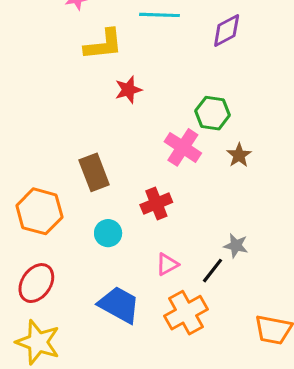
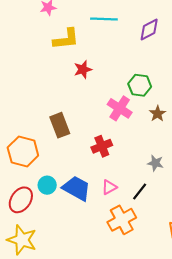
cyan circle: (108, 233) -> (47, 185), moved
gray star: (236, 246) -> (155, 163), moved
blue trapezoid: (119, 305) -> (77, 188), moved

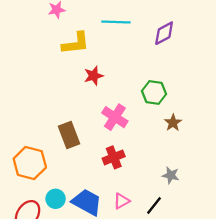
pink cross: (120, 108) -> (115, 117), moved

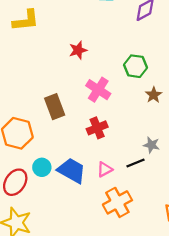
yellow L-shape: (76, 43) -> (26, 20), moved
black line: (154, 205) -> (136, 163), moved, turned 30

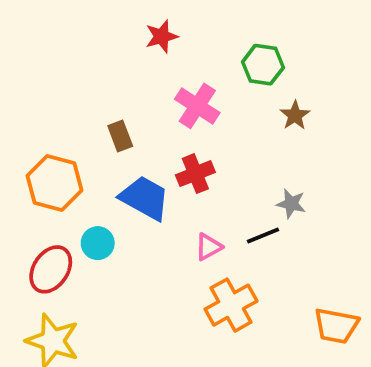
brown rectangle: (55, 107) -> (120, 136), size x0.7
blue trapezoid: (72, 170) -> (145, 198), moved

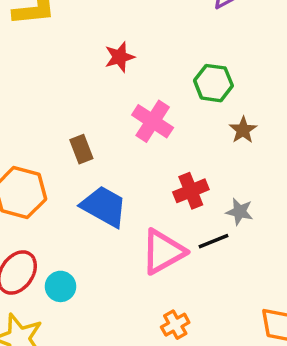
red cross: (195, 174) -> (191, 191), moved
cyan circle: (98, 243) -> (60, 286), moved
pink triangle: (209, 247) -> (163, 252), size x1.8
orange cross: (231, 305) -> (175, 325), moved, size x0.6

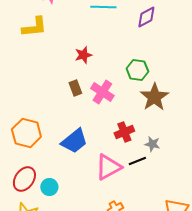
brown star: (243, 130) -> (154, 97), size x1.8
brown rectangle: (81, 149) -> (75, 88), moved
blue trapezoid: (104, 206) -> (74, 141), turned 112

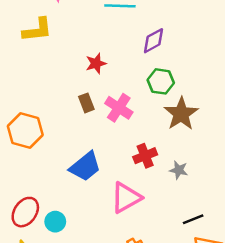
purple diamond: (146, 17) -> (154, 41), moved
orange hexagon: (26, 133) -> (25, 131), moved
black line: (137, 161) -> (193, 219), moved

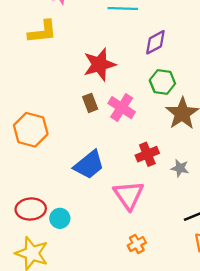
red star: (96, 63) -> (99, 64), size x1.6
pink triangle: (126, 198) -> (129, 195), turned -36
red ellipse: (25, 212) -> (31, 209), turned 52

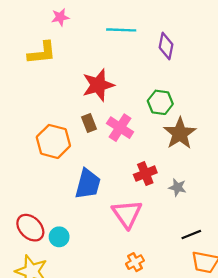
purple diamond: (155, 42) -> (166, 46), moved, turned -50
orange hexagon: (31, 130) -> (53, 141), moved
blue trapezoid: (89, 165) -> (88, 184), turned -36
red ellipse: (31, 209) -> (30, 228), turned 48

